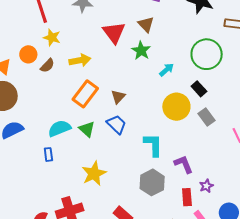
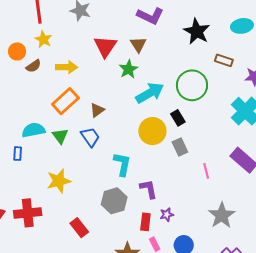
cyan arrow: (166, 70) -> (150, 93), size x1.8

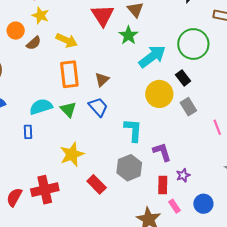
yellow arrow: (67, 67) -> (67, 40), turned 30
orange rectangle: (65, 101) -> (69, 74), turned -48
red rectangle: (79, 228) -> (97, 184), moved

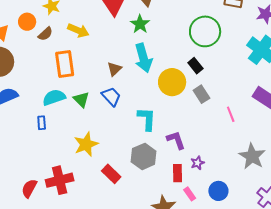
cyan arrow: (152, 56) -> (143, 58), moved, turned 112
orange rectangle: (69, 74) -> (65, 64), moved

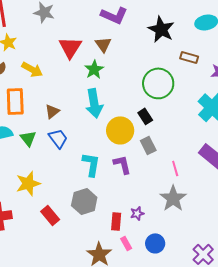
brown triangle: (114, 69) -> (52, 111), moved
purple L-shape: (176, 140) -> (122, 164), moved
gray star: (252, 156) -> (173, 198), moved

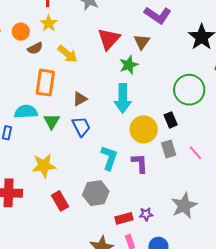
pink line: (175, 168) -> (195, 153), moved, turned -35
red rectangle: (116, 221) -> (124, 218), turned 60

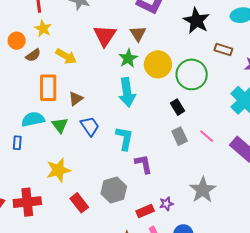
brown triangle: (80, 99) -> (76, 99), moved
yellow circle: (144, 129) -> (158, 64), moved
cyan L-shape: (109, 158) -> (124, 138), moved
purple L-shape: (140, 163) -> (144, 164), moved

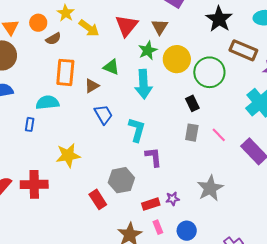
brown rectangle: (223, 50) -> (243, 50), size x1.5
yellow arrow: (66, 56) -> (89, 28), moved
green triangle: (60, 125) -> (111, 67), moved, turned -36
gray rectangle: (180, 136) -> (192, 133), turned 30
red rectangle: (79, 203) -> (98, 199), moved

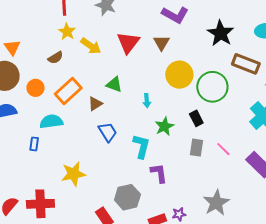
orange circle: (38, 23) -> (35, 88), moved
green star: (148, 50) -> (164, 126), moved
orange rectangle: (65, 72) -> (68, 91), turned 44
cyan arrow: (143, 84) -> (147, 101), size x0.5

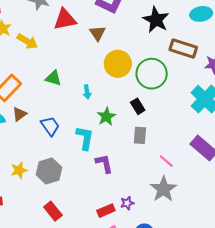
red triangle: (128, 43) -> (65, 19), moved, turned 45
brown triangle: (95, 104) -> (19, 114), moved
pink line: (223, 149) -> (166, 161), moved
yellow star: (73, 174) -> (19, 170), size x0.7
gray hexagon: (127, 197) -> (49, 171), moved

